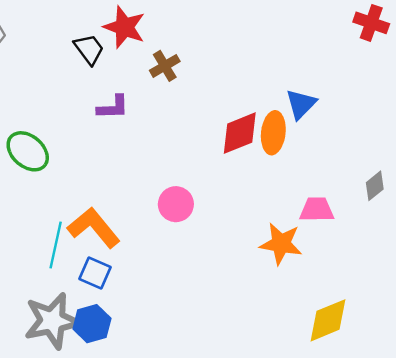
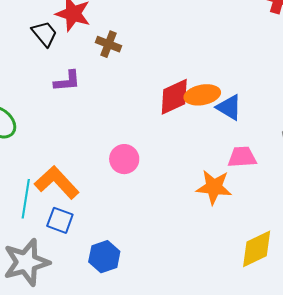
brown cross: (165, 66) -> (108, 44), turned -35
blue triangle: (301, 104) -> (229, 107), moved, turned -40
orange ellipse: (273, 133) -> (202, 95), turned 76
blue hexagon: (92, 324) -> (104, 257), moved

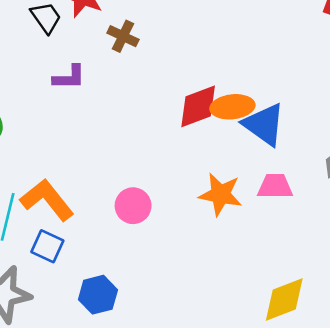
blue triangle: (229, 107) -> (264, 124), size x1.4
pink circle: (124, 159) -> (133, 206), moved
orange star: (214, 187) -> (220, 194), moved

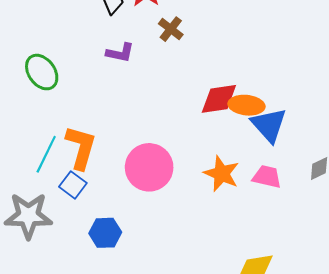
orange L-shape: (47, 200) -> (81, 147), turned 42
pink circle: (133, 206) -> (149, 167), size x1.6

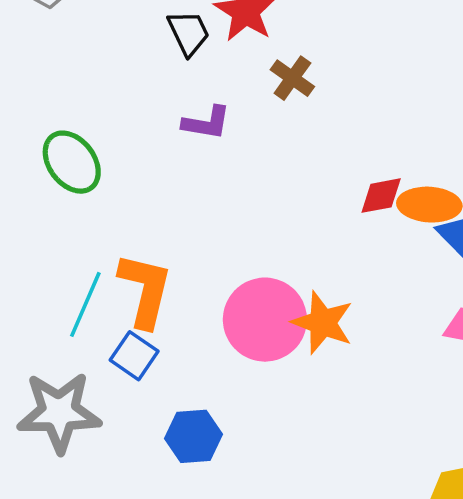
red diamond: (219, 99) -> (381, 196), size x0.7
orange star: (221, 174) -> (323, 323), moved

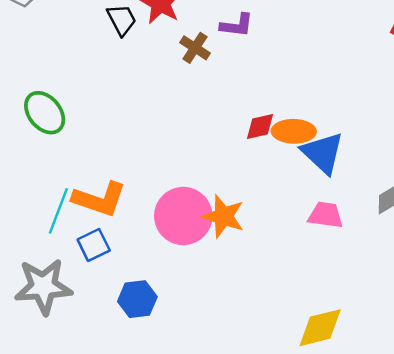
purple L-shape: (206, 123) -> (237, 25), moved
orange L-shape: (145, 290) -> (99, 199), turned 98
blue square: (134, 356) -> (94, 245), turned 32

